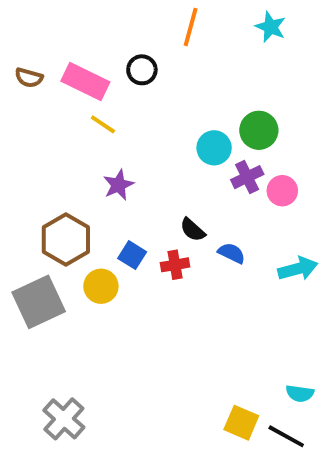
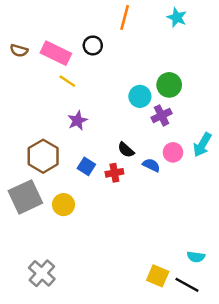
pink circle: (282, 191) -> (173, 152), moved
cyan arrow: (298, 269) -> (202, 145), moved, turned 135
yellow circle: (101, 286) -> (64, 205), moved

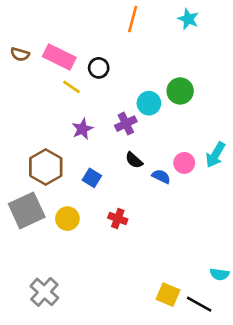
black circle: (93, 45) -> (99, 68), moved
purple cross: (162, 115) -> (126, 124), moved
red cross: (114, 173) -> (118, 219), moved, turned 30
cyan semicircle: (196, 257) -> (220, 274), moved

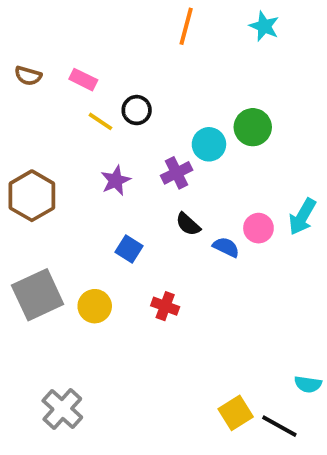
pink rectangle: (59, 57) -> (83, 80), size x0.6
black circle: (99, 68) -> (137, 110), moved
brown hexagon: (46, 167) -> (32, 196), moved
yellow square: (168, 295) -> (236, 413), turned 35

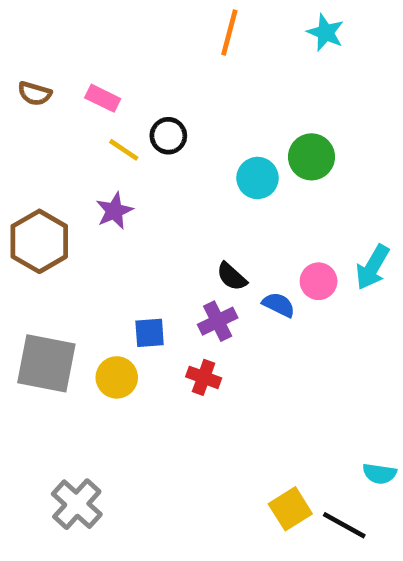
purple cross: (177, 173) -> (218, 321), moved
purple star: (116, 180) -> (114, 211), moved
blue square: (129, 249) -> (150, 333), moved, turned -36
gray square: (38, 295) -> (46, 363), turned 36

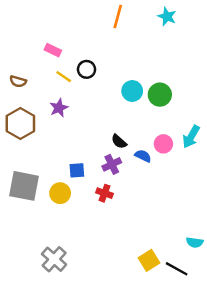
brown semicircle: (35, 94) -> (18, 81), moved
green circle: (311, 157) -> (160, 95), moved
gray cross: (77, 504) -> (54, 259), moved

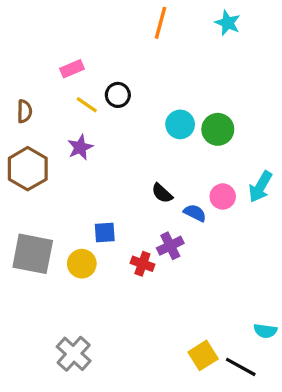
pink rectangle: (53, 50) -> (72, 69), turned -49
brown semicircle: (18, 81) -> (24, 111), turned -105
purple cross: (112, 164) -> (170, 246), moved

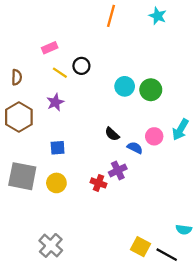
blue square: (105, 233) -> (58, 148), moved
yellow square: (203, 355) -> (141, 247), turned -30

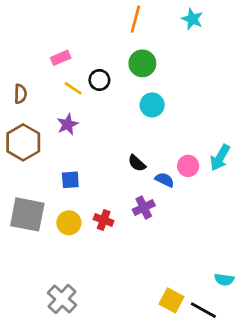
green circle: (151, 90) -> (142, 63), moved
red cross: (98, 183) -> (104, 220), moved

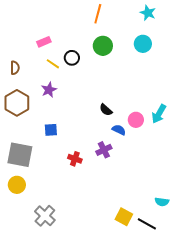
cyan star: (192, 19) -> (148, 13), moved
cyan circle: (152, 105) -> (143, 44), moved
black semicircle: (137, 163) -> (106, 110), moved
yellow circle: (69, 223) -> (17, 185), moved

